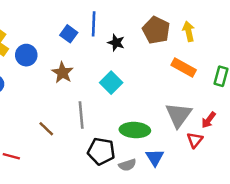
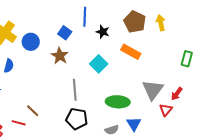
blue square: (69, 34) -> (65, 33), moved
orange rectangle: (184, 68) -> (131, 52), moved
brown line: (46, 129) -> (33, 111), moved
black pentagon: (101, 151) -> (77, 119), moved

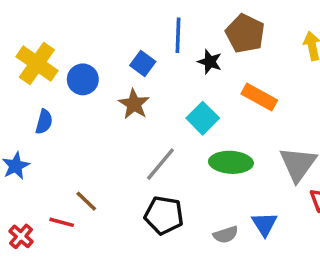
brown pentagon: (135, 22) -> (245, 34), moved
gray line: (75, 90) -> (160, 164), turned 45
green ellipse: (118, 102) -> (231, 162), moved

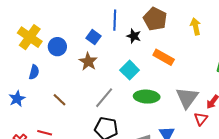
brown line: (86, 201) -> (59, 100), moved

